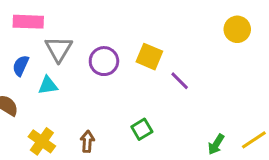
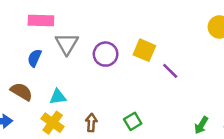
cyan triangle: (48, 85) -> (58, 97), moved
green square: (142, 129) -> (133, 121), moved

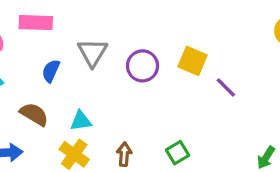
pink rectangle: (41, 20) -> (36, 23), moved

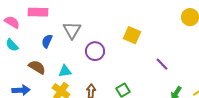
purple circle: (143, 66) -> (95, 51), moved
purple line: (226, 88) -> (162, 64), moved

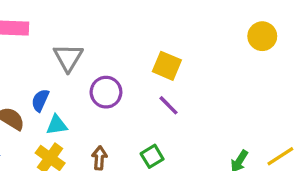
blue semicircle: (47, 41) -> (40, 100), moved
purple line: (162, 64) -> (169, 105), moved

